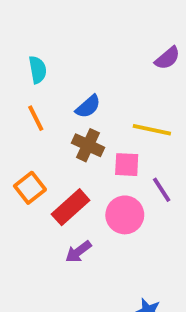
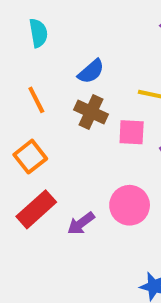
orange line: (36, 118) -> (36, 100), moved
red rectangle: (71, 207) -> (36, 209), moved
pink circle: (125, 215) -> (130, 205), moved

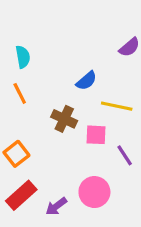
blue semicircle: (91, 71) -> (86, 81), moved
orange line: (36, 100) -> (20, 93), moved

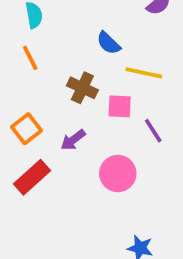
blue semicircle: (86, 81) -> (108, 43), turned 85
purple arrow: (56, 206) -> (73, 140), moved

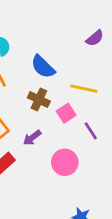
blue semicircle: (108, 43) -> (43, 67), moved, size x1.4
pink square: (120, 106) -> (66, 113), turned -36

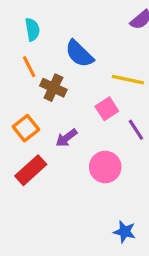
brown cross: (39, 100) -> (53, 88), moved

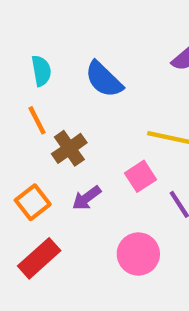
blue semicircle: (79, 54) -> (104, 79), moved
brown cross: (53, 88) -> (69, 148), turned 30
purple arrow: (66, 138) -> (87, 198), moved

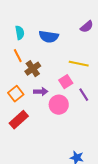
blue semicircle: (104, 79) -> (49, 37), turned -36
purple arrow: (87, 198) -> (41, 92), turned -144
pink circle: (138, 254) -> (59, 105), moved

